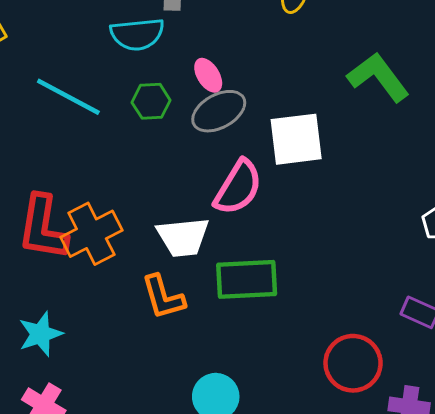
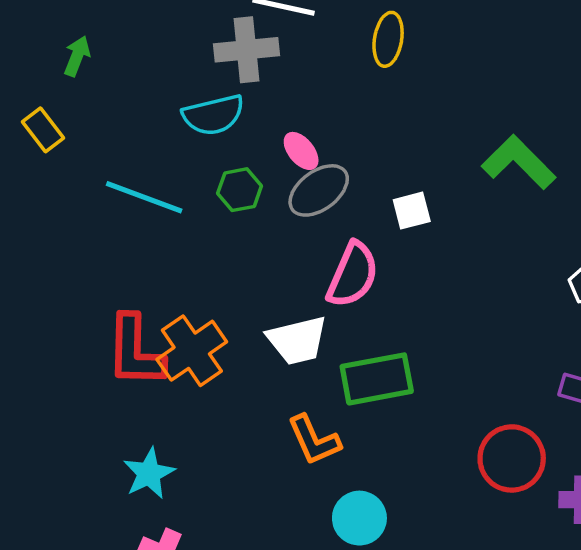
green L-shape: (378, 77) -> (519, 162), moved
white square: (296, 139) -> (412, 211), size x0.6
orange L-shape: (163, 297) -> (314, 440), moved

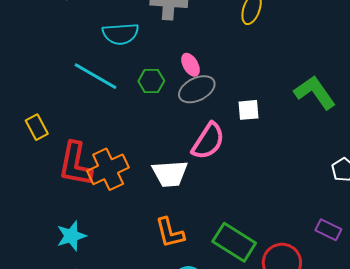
cyan semicircle: (213, 115) -> (120, 34), moved
yellow rectangle: (43, 130) -> (37, 127), moved
green rectangle: (377, 379) -> (234, 242), moved, turned 33

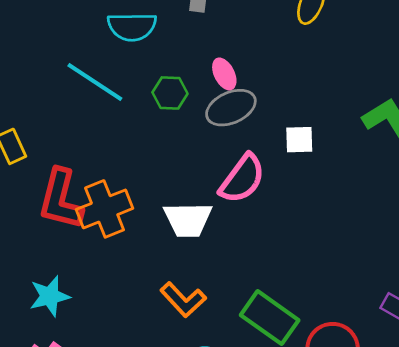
orange L-shape: (170, 233) -> (183, 300), turned -32

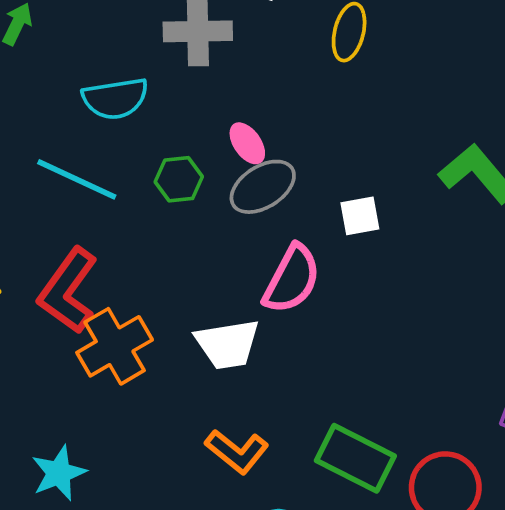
red L-shape: (61, 199) -> (68, 291), moved, turned 30

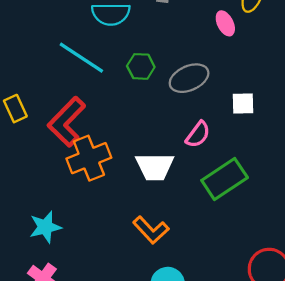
pink ellipse: (247, 143) -> (225, 23), moved
pink semicircle: (292, 279) -> (198, 134), size x0.7
green rectangle: (355, 458) -> (225, 179), moved, turned -69

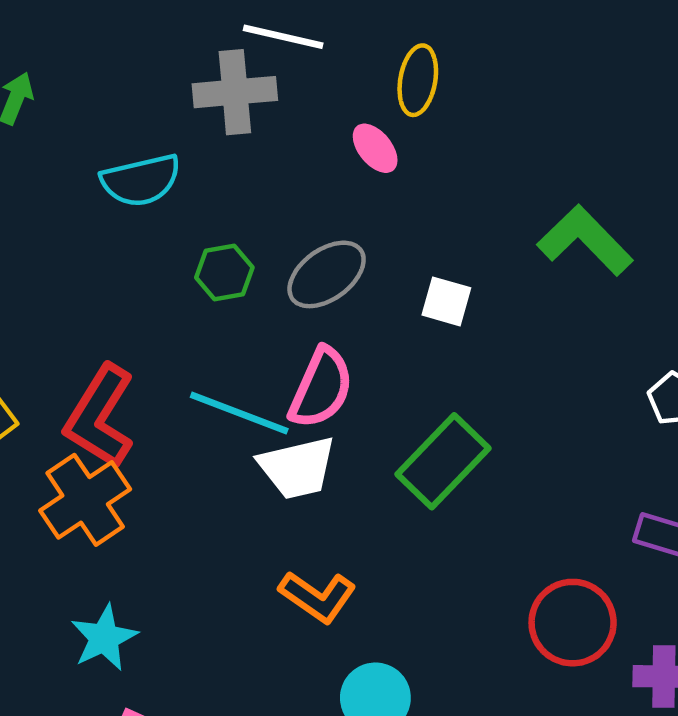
cyan line: (81, 58) -> (239, 413), moved
white square: (243, 104) -> (446, 301), turned 30
pink semicircle: (198, 134) -> (321, 388), moved, size x1.4
orange cross: (89, 158) -> (85, 500), moved

